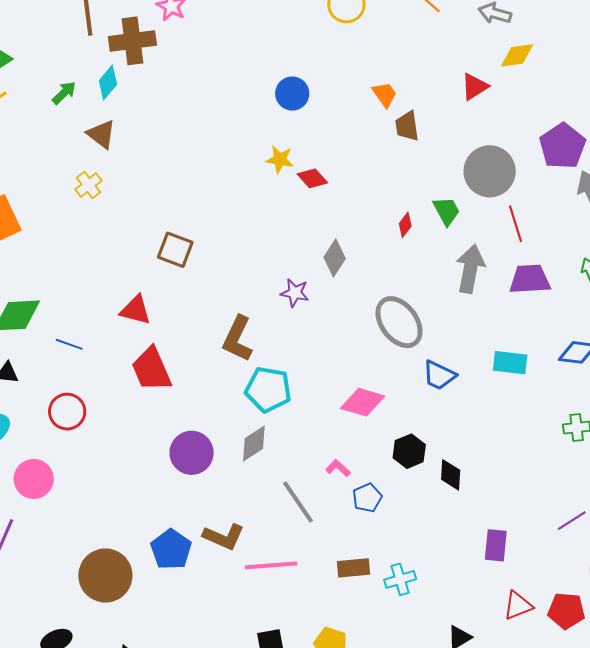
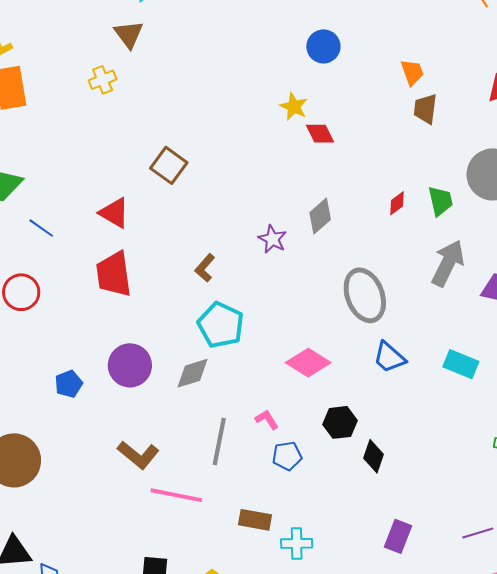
brown L-shape: (238, 339) -> (205, 268), size x0.6
gray line: (298, 502) -> (219, 441), turned 30
blue pentagon: (171, 549) -> (69, 384), moved, size x0.7

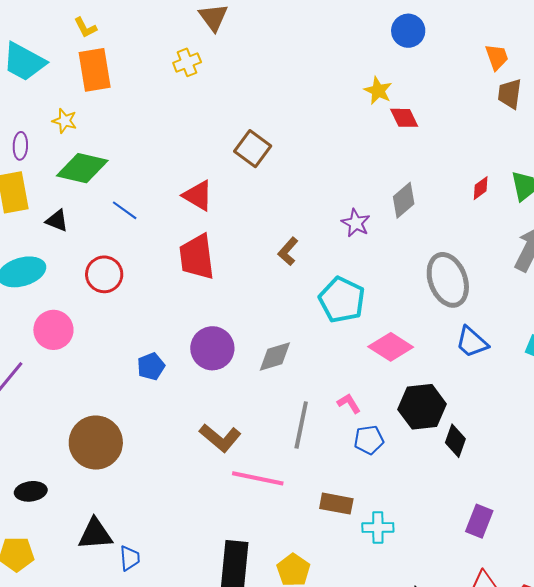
cyan pentagon: (221, 325) -> (342, 300), moved
black hexagon: (340, 422) -> (422, 407), size x1.4

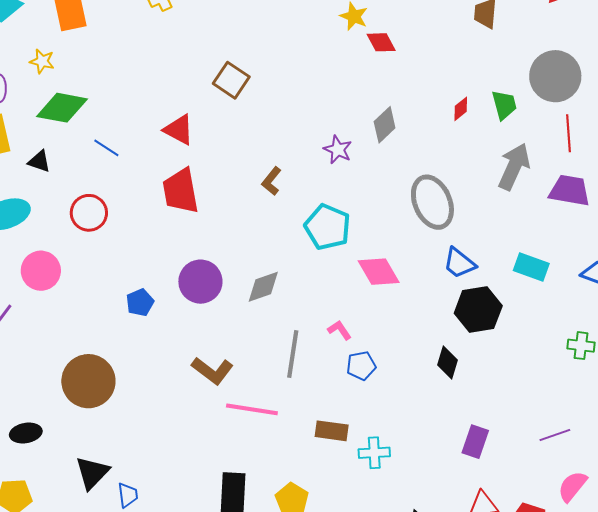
pink diamond: (391, 347) -> (379, 272), turned 30
black hexagon: (422, 407) -> (478, 310), moved
black triangle: (95, 534) -> (92, 473), turned -39

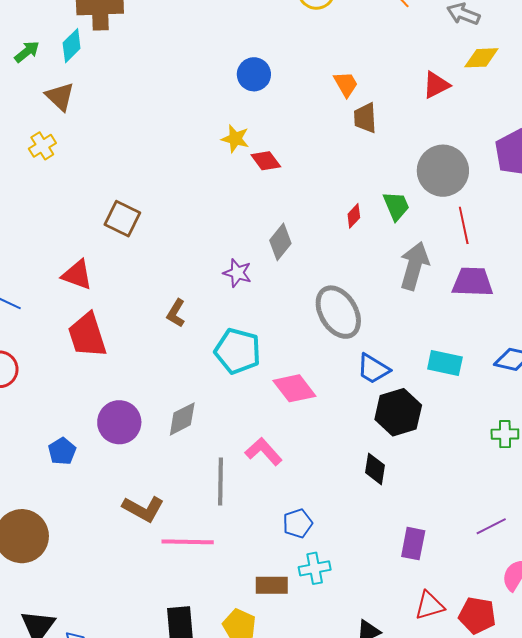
pink L-shape: (339, 330) -> (264, 452), size x1.5
blue pentagon: (361, 366) -> (298, 523), moved
brown rectangle: (332, 431) -> (272, 585), moved

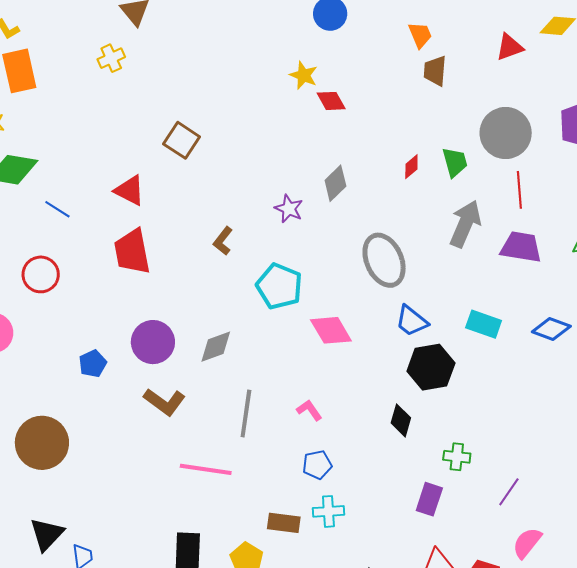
green cross: (505, 434) -> (457, 457), moved
pink L-shape: (264, 452) -> (309, 410), moved, size x0.7
brown L-shape: (143, 509) -> (165, 402), moved
purple line: (491, 526) -> (509, 492), turned -36

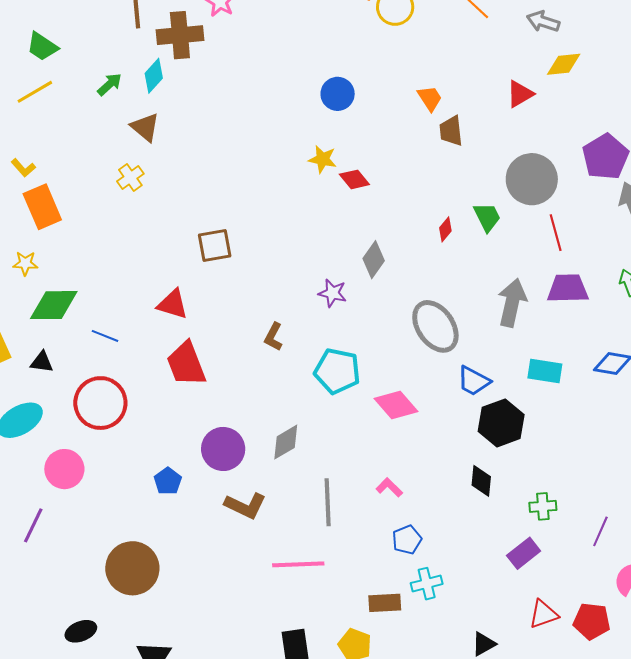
brown square: (182, 140) -> (215, 245), turned -33
gray arrow: (465, 224) -> (512, 303), moved
red circle: (41, 274) -> (100, 403), size x1.4
purple rectangle: (429, 499) -> (524, 553), turned 44

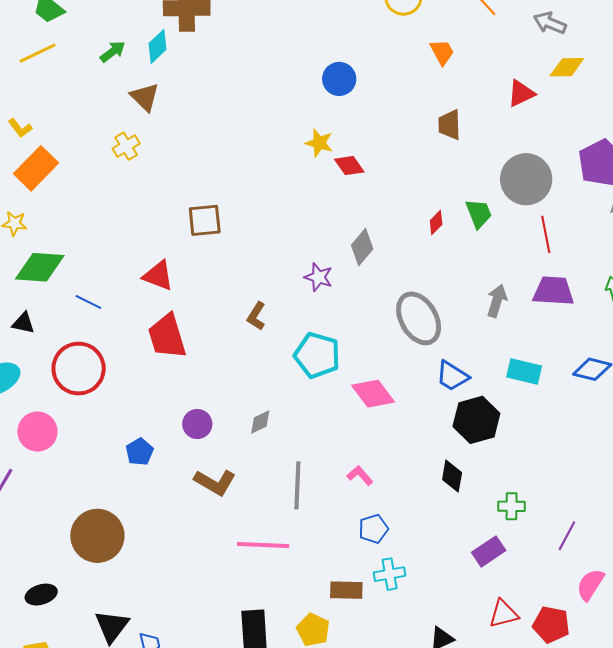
orange trapezoid: (430, 98) -> (442, 52), moved
orange rectangle: (42, 207) -> (36, 168), turned 63
gray arrow: (512, 303) -> (497, 301), size x0.7
gray diamond: (286, 442) -> (260, 422), size x0.7
purple circle: (223, 449) -> (197, 424), size x0.7

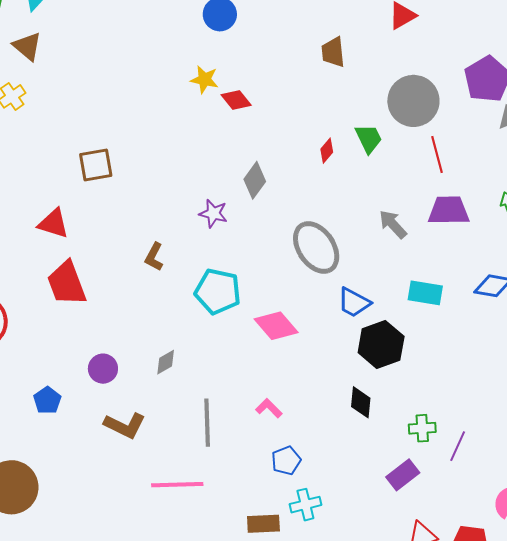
gray arrow: (497, 301) -> (393, 224), turned -56
purple line: (567, 536) -> (458, 446), moved

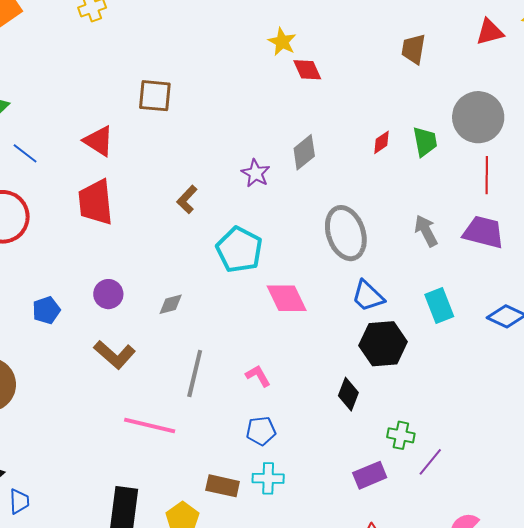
cyan rectangle: (425, 293) -> (439, 306), turned 44

